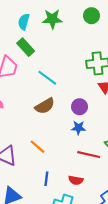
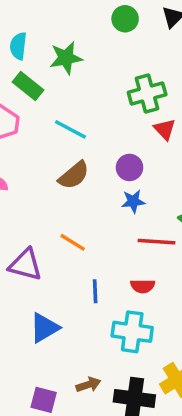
green star: (52, 19) -> (66, 58), moved

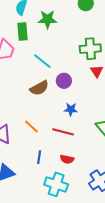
green rectangle: (28, 86) -> (22, 32), turned 36
purple circle: (129, 167) -> (64, 81), moved
red line: (157, 242) -> (63, 132), moved

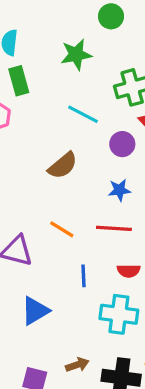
green star: (47, 19) -> (76, 55), moved
cyan line: (42, 61) -> (83, 114), moved
purple circle: (64, 81) -> (122, 144), moved

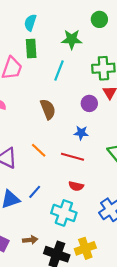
cyan line: (83, 114) -> (59, 70), moved, turned 72
brown semicircle: (63, 166) -> (48, 109), turned -84
blue line: (83, 276) -> (35, 192), moved, turned 32

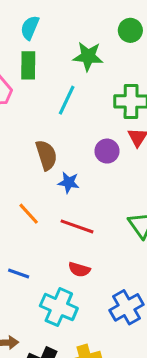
blue star: (81, 133) -> (69, 182), moved
blue line: (35, 192) -> (19, 274), turned 64

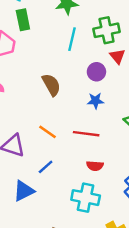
cyan line: (67, 100) -> (72, 39), moved
blue star: (69, 182) -> (95, 101), moved
blue line: (19, 274) -> (46, 167), moved, turned -49

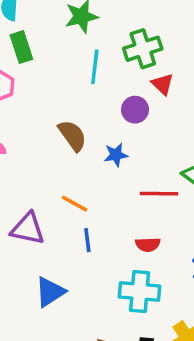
blue star: (95, 101) -> (116, 155), moved
red line: (86, 134) -> (159, 194), moved
blue line: (46, 167) -> (87, 240), moved, turned -49

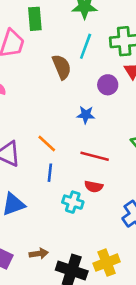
brown semicircle: (72, 135) -> (62, 67), moved
red line: (159, 194) -> (95, 156), moved
cyan cross: (140, 292) -> (73, 202), moved, size x0.7

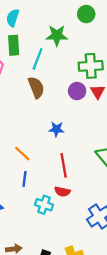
cyan line: (86, 46) -> (38, 59), moved
purple circle: (108, 85) -> (77, 91), moved
red line: (95, 156) -> (64, 165), turned 65

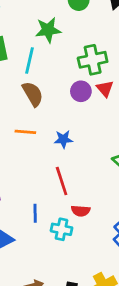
orange line: (22, 154) -> (25, 132), moved, turned -30
red line: (64, 165) -> (62, 181), moved
blue line: (25, 179) -> (35, 213), moved

